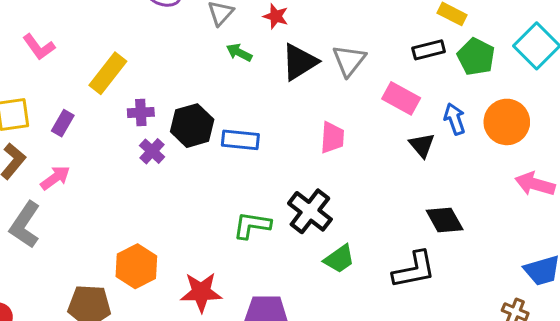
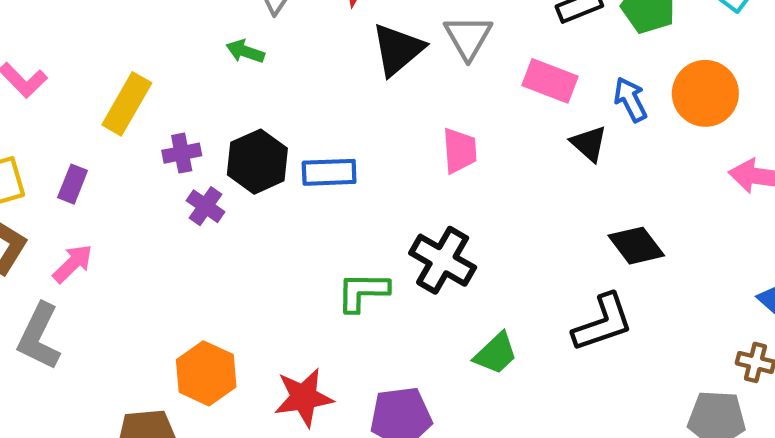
green arrow: (239, 52) -> (245, 51), moved
green trapezoid: (339, 259) -> (496, 354), moved

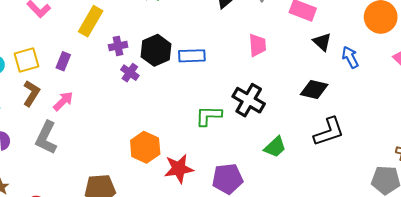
blue arrow: (630, 100) -> (350, 57), moved
black diamond: (636, 246) -> (314, 89), moved, turned -40
orange hexagon: (206, 373) -> (145, 147), moved

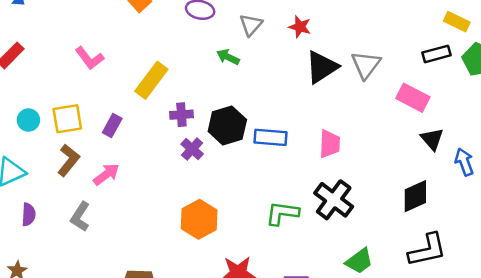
pink trapezoid: (257, 45) -> (330, 144), moved
black diamond: (314, 89) -> (415, 196), turned -44
gray L-shape: (46, 138) -> (80, 217), size x0.7
orange hexagon: (145, 147) -> (199, 219), moved

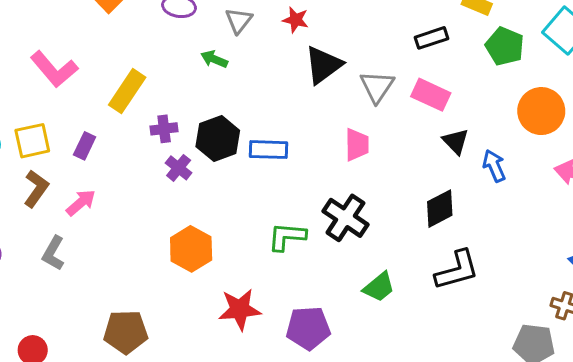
black rectangle: (436, 54) -> (431, 38), moved
pink L-shape: (89, 58) -> (54, 69), size x1.4
gray triangle: (366, 65) -> (377, 87), moved
pink trapezoid: (330, 144) -> (357, 145), moved

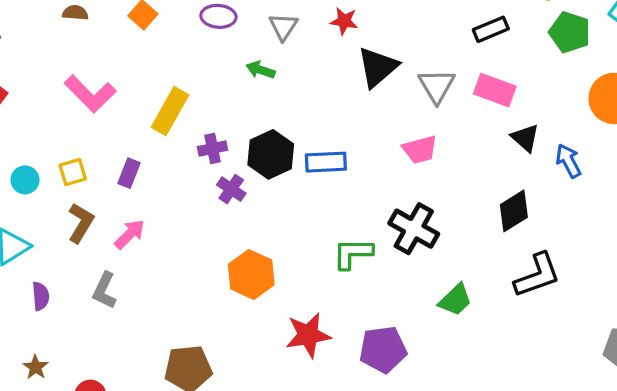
yellow square: (32, 141) -> (73, 172), size x0.7
pink trapezoid: (357, 145) -> (420, 150), turned 80

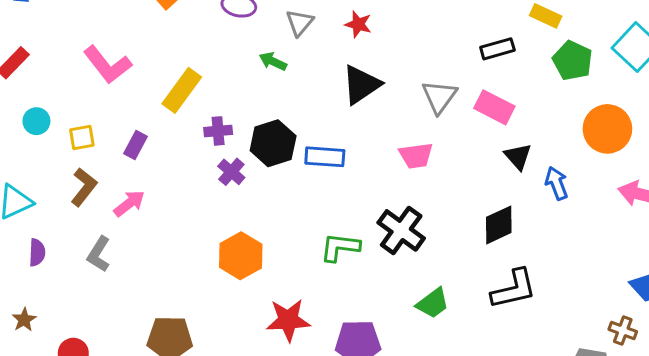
black triangle: (378, 67) -> (361, 85), moved
cyan circle: (25, 180) -> (36, 121), moved

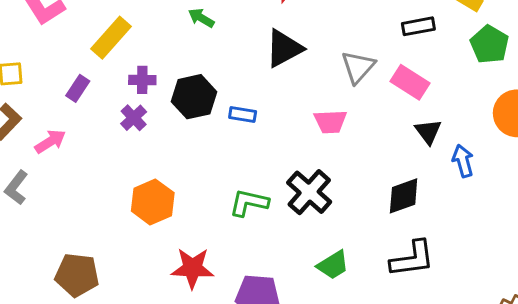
purple rectangle: (136, 145) -> (78, 88), moved
blue rectangle: (325, 157) -> (243, 114), size x0.7
purple cross: (231, 172) -> (134, 118), moved

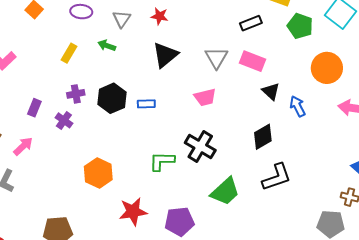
yellow rectangle: (111, 38) -> (69, 53), moved, size x0.7
purple cross: (134, 118) -> (64, 120), moved
green trapezoid: (333, 265) -> (225, 191), size x1.4

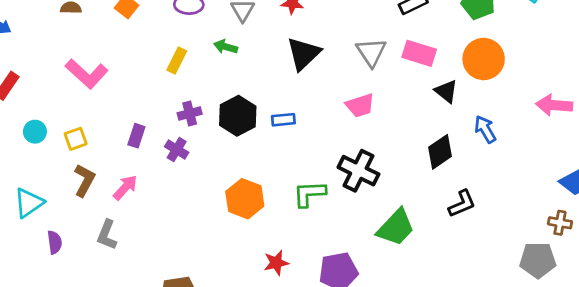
orange circle: (327, 68) -> (484, 59), moved
blue arrow: (298, 106) -> (485, 129), moved
orange hexagon: (98, 173) -> (245, 199), moved
black L-shape: (277, 177) -> (462, 204), size x0.7
red star: (133, 212) -> (276, 263), size x0.7

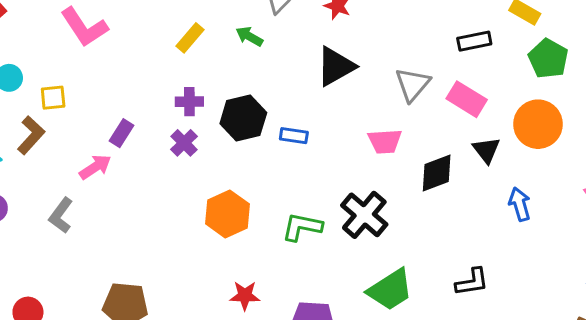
purple rectangle: (136, 136) -> (121, 133), moved
purple cross: (177, 150) -> (184, 143), moved
black diamond: (440, 152) -> (437, 173), moved
brown L-shape: (84, 180) -> (31, 135), moved

